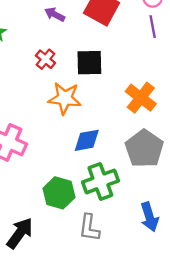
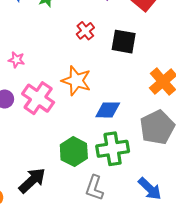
orange star: (65, 98) -> (76, 81), moved
blue arrow: (149, 217) -> (150, 189), turned -40

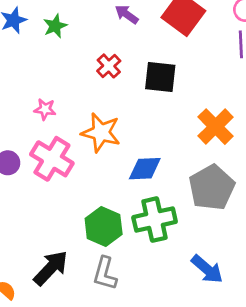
pink star: (16, 60) -> (45, 109), moved
gray L-shape: (94, 188) -> (105, 273), moved

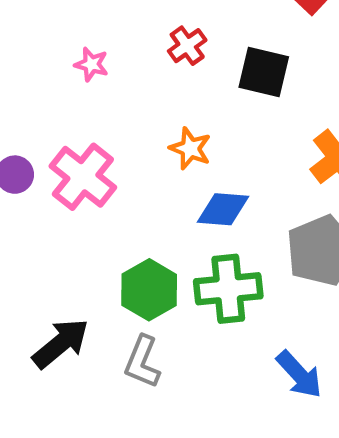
pink star: (45, 109) -> (91, 64), moved
orange star: (101, 133) -> (190, 148), moved, size x0.7

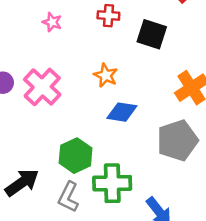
red cross: (187, 46) -> (108, 16), turned 35
green cross: (228, 289) -> (112, 183), moved

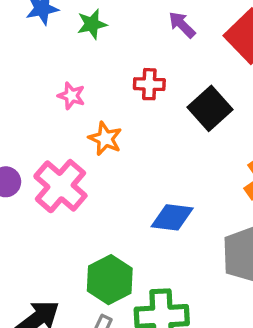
black square: (152, 34) -> (210, 108), turned 32
orange star: (106, 75) -> (105, 139), moved

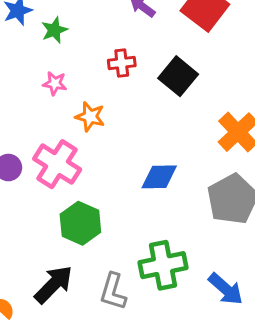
green star: (92, 24) -> (54, 30), moved
green hexagon: (110, 280) -> (80, 223), moved

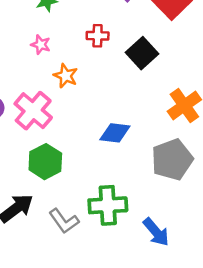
gray L-shape: (113, 291) -> (64, 221), turned -60

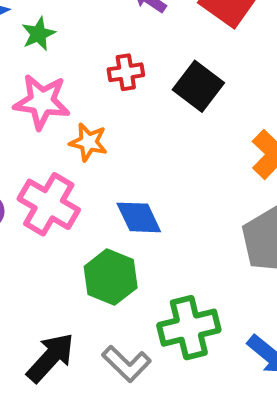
pink star: (41, 45) -> (42, 102), size x1.8
blue diamond: (115, 133) -> (139, 217), moved, turned 68
green hexagon: (45, 162) -> (111, 277), moved

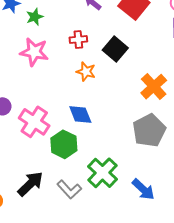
orange star: (88, 142) -> (86, 72), moved
pink cross: (49, 204) -> (34, 122), moved
green cross: (189, 328) -> (102, 173), turned -36

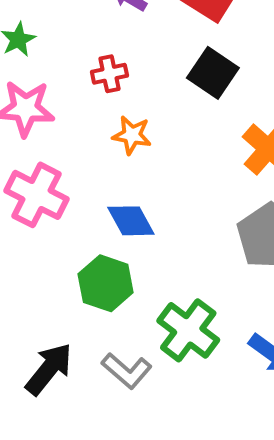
black square: (115, 49) -> (213, 73), moved
pink cross: (34, 122) -> (37, 195), moved

